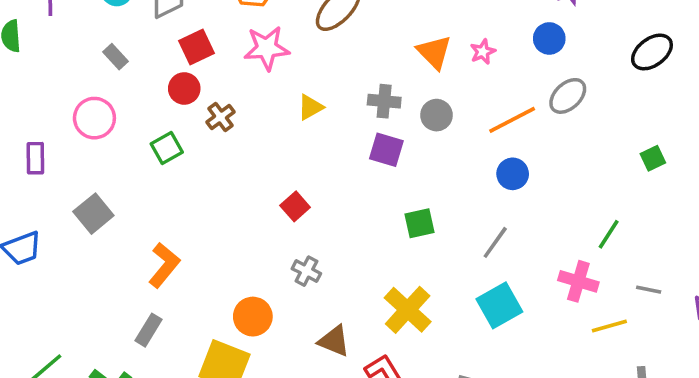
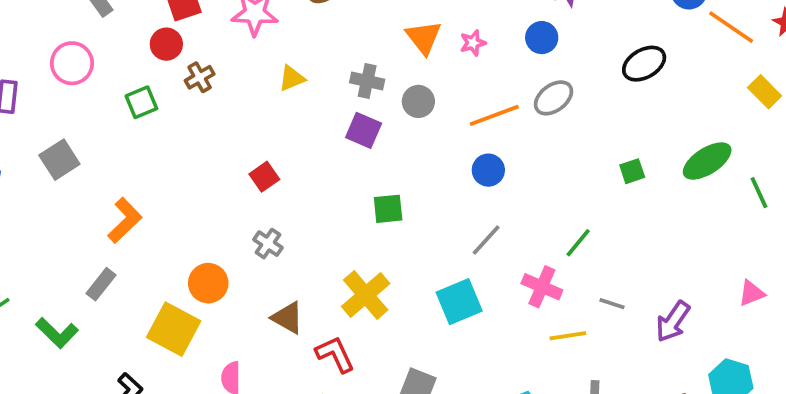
gray line: (495, 242) -> (486, 240), moved

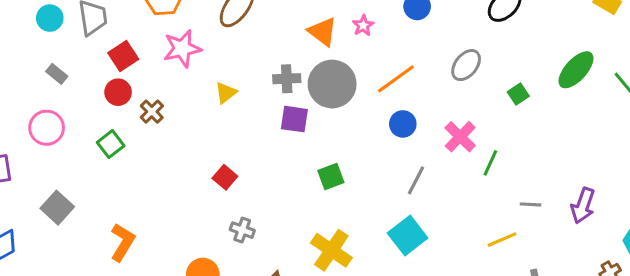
gray ellipse: (554, 98) -> (466, 65), moved
gray circle: (418, 101) -> (332, 84), size x1.8
pink cross: (542, 287) -> (460, 137), moved, turned 36

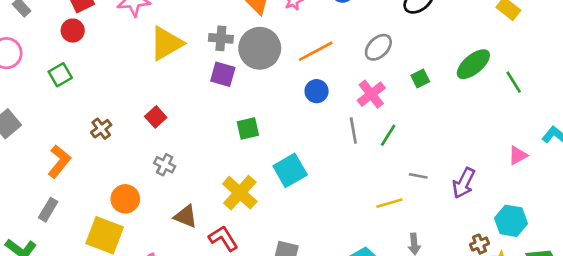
yellow triangle: (226, 93) -> (166, 43), size x1.8
brown cross: (152, 112) -> (101, 129), moved
pink cross: (460, 137) -> (371, 94), moved
gray line: (416, 180) -> (353, 130), moved, turned -45
cyan square: (408, 236) -> (290, 170), moved

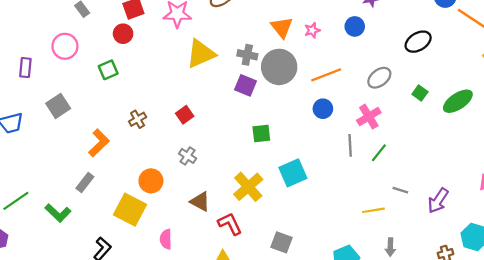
green square: (420, 79) -> (420, 93), moved, turned -35

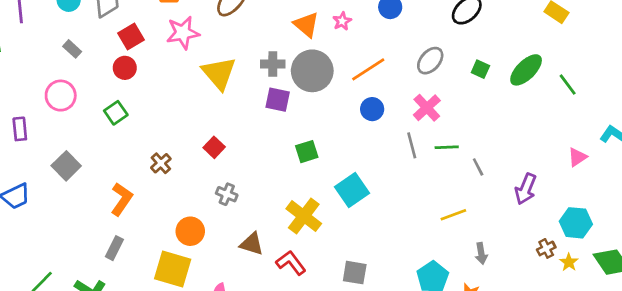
yellow triangle: (201, 54) -> (219, 73), turned -36
green line: (379, 153) -> (447, 147), turned 60
gray line: (400, 190) -> (478, 167), moved, turned 56

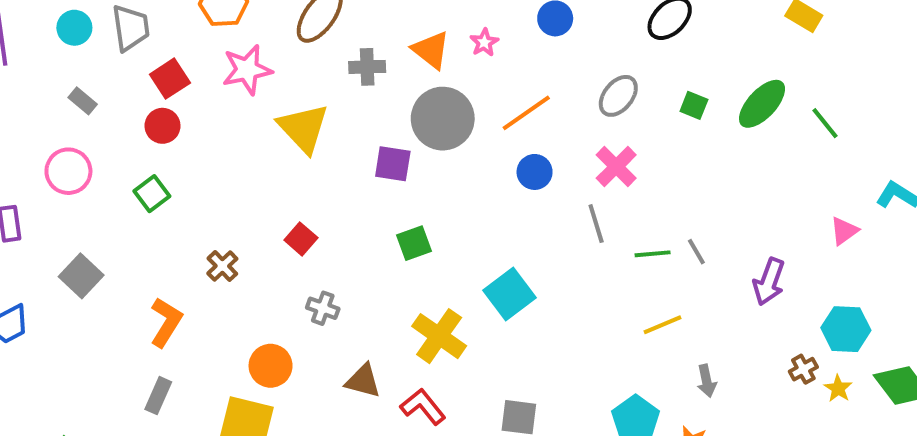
gray cross: (273, 64) -> (367, 67), moved
green line: (447, 147) -> (653, 254), moved
green square: (307, 152) -> (414, 243), moved

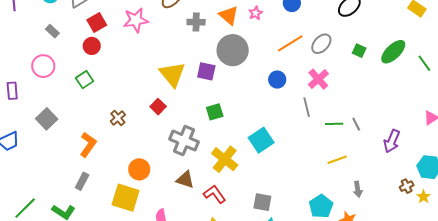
orange line: (526, 113) -> (290, 43), moved
yellow triangle: (303, 128) -> (172, 74), moved
gray cross: (323, 308) -> (184, 141), moved, size x1.8

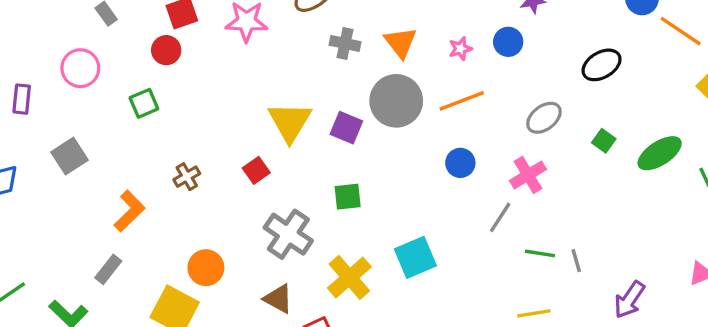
pink star: (256, 13) -> (460, 49), moved
orange line: (290, 43) -> (462, 101), moved
gray line: (307, 107) -> (500, 217), turned 36

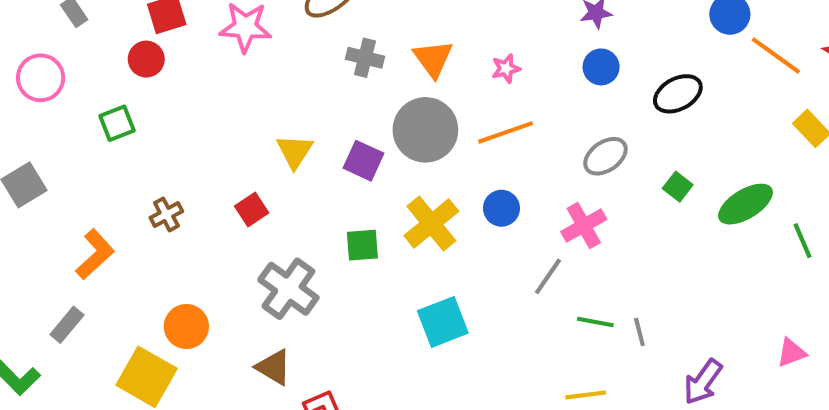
blue circle: (508, 42) -> (601, 67), moved
yellow triangle: (290, 122) -> (295, 151), size x0.7
yellow cross: (349, 277) -> (431, 223), moved

